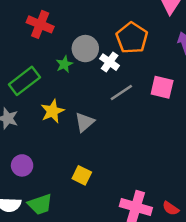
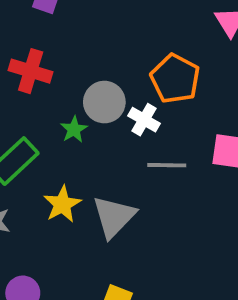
gray line: (121, 93) -> (167, 165), turned 40
gray triangle: (85, 122) -> (114, 217), size x1.4

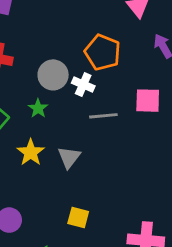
green star: (74, 129) -> (38, 108), moved
gray triangle: (114, 217) -> (69, 157), size x0.7

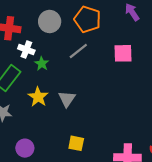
gray circle: (53, 75) -> (50, 21), moved
white cross: (83, 85) -> (26, 50), moved
gray line: (103, 116) -> (78, 51), moved, turned -30

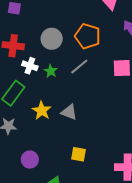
green star: (42, 64) -> (51, 71), moved
gray triangle: (67, 99) -> (69, 112), turned -42

